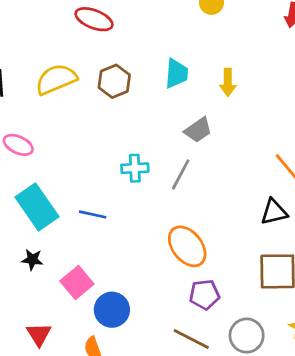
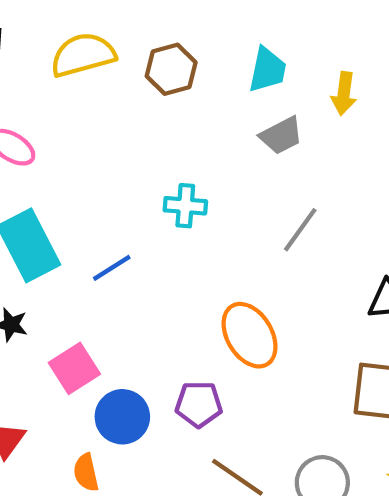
gray trapezoid: (198, 130) -> (281, 135), moved
gray line: (181, 174) -> (300, 230), moved
blue line: (93, 214) -> (112, 268), turned -52
purple pentagon: (204, 295) -> (199, 404), moved

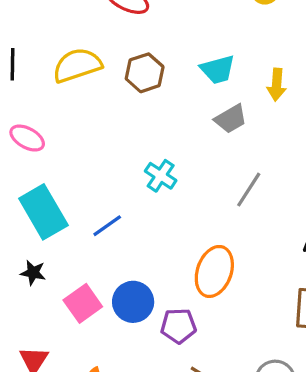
cyan trapezoid: (267, 70) -> (218, 69), turned 66
cyan cross: (185, 206) -> (161, 176), turned 32
orange ellipse: (250, 335) -> (214, 271), turned 54
blue circle: (122, 417) -> (133, 302), moved

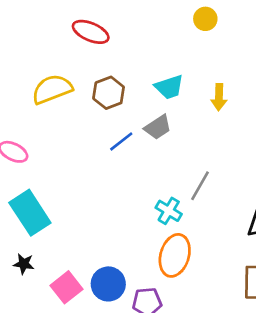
gray trapezoid: (231, 119) -> (158, 127), moved
cyan cross: (161, 176) -> (169, 211), moved
blue line: (107, 226) -> (121, 141), moved

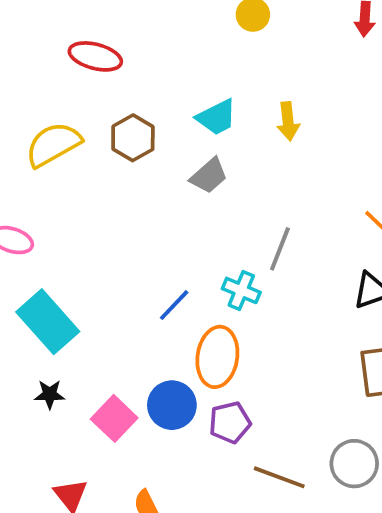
blue line: (121, 141) -> (174, 305), moved
orange ellipse: (175, 255) -> (217, 357), moved

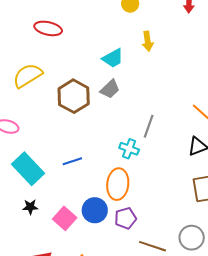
yellow arrow: (288, 121) -> (148, 41), moved
brown hexagon: (133, 138) -> (74, 96), moved, size x1.4
blue line: (174, 305) -> (72, 161), moved, turned 30

